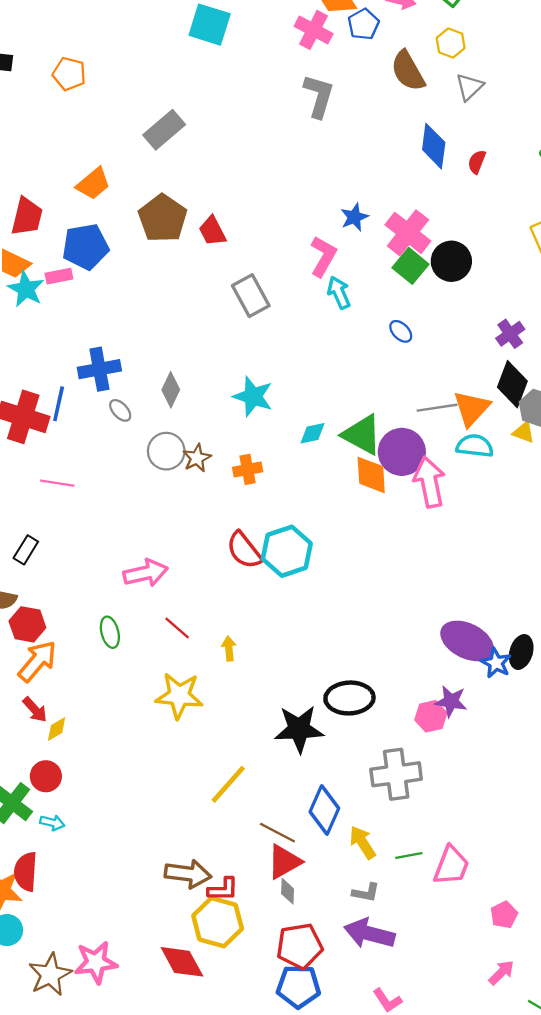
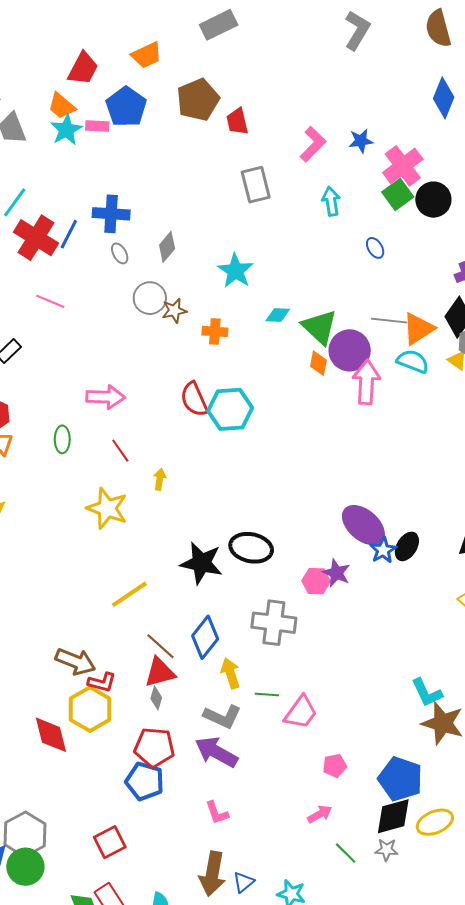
blue pentagon: (85, 247) -> (126, 107), turned 30
pink L-shape: (323, 256) -> (313, 144), moved
orange diamond: (371, 475) -> (318, 363), size x0.7
gray L-shape: (366, 893) -> (222, 717), size x1.5

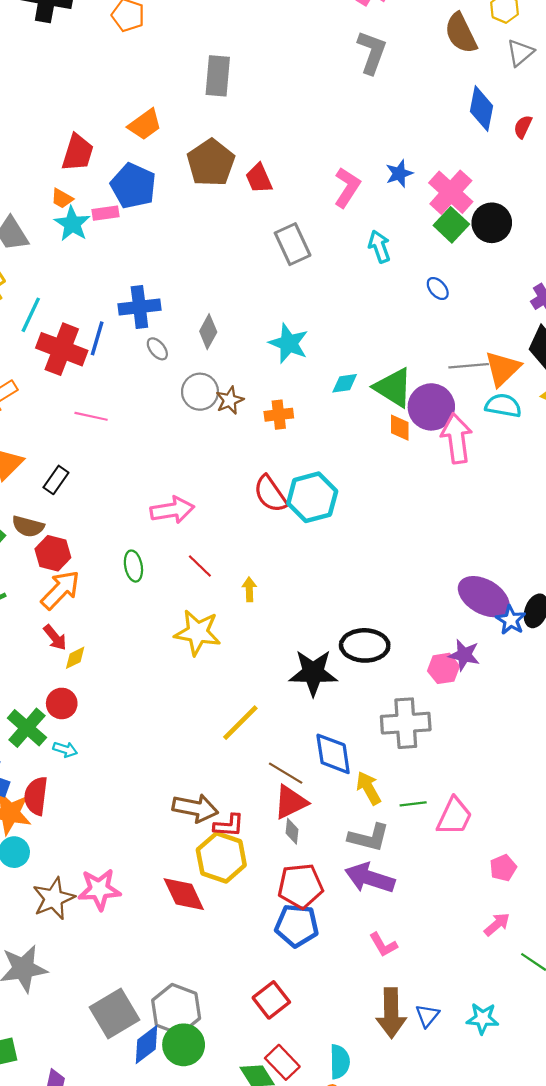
gray rectangle: (219, 25) -> (218, 76), turned -48
orange trapezoid: (62, 106) -> (62, 198), size x0.7
blue diamond: (205, 637) -> (333, 754), turned -36

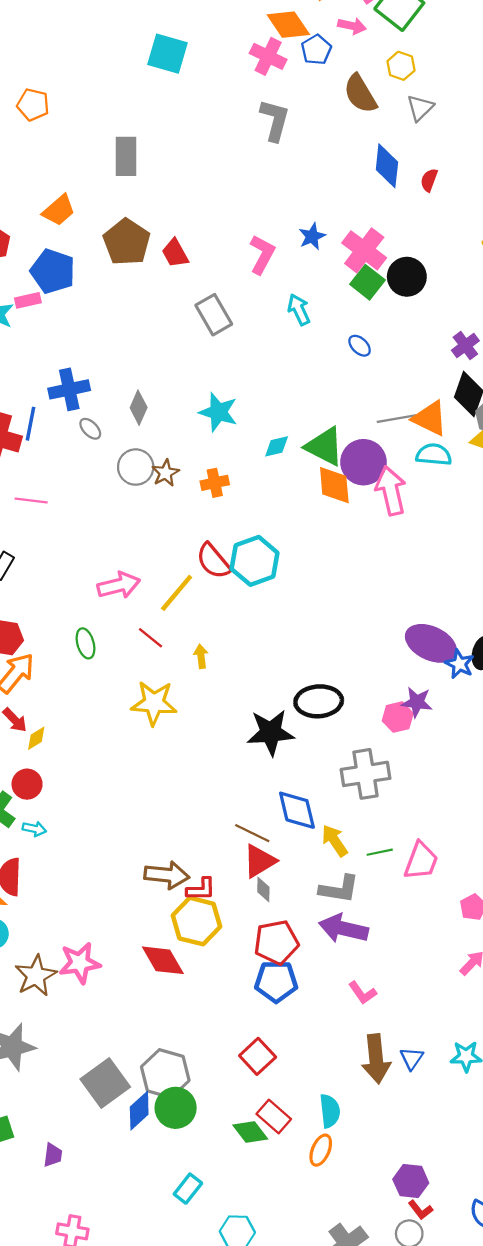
orange triangle: (502, 368) -> (430, 418), turned -45
orange diamond: (400, 428) -> (334, 485), size x1.5
yellow line: (240, 723) -> (177, 593), moved

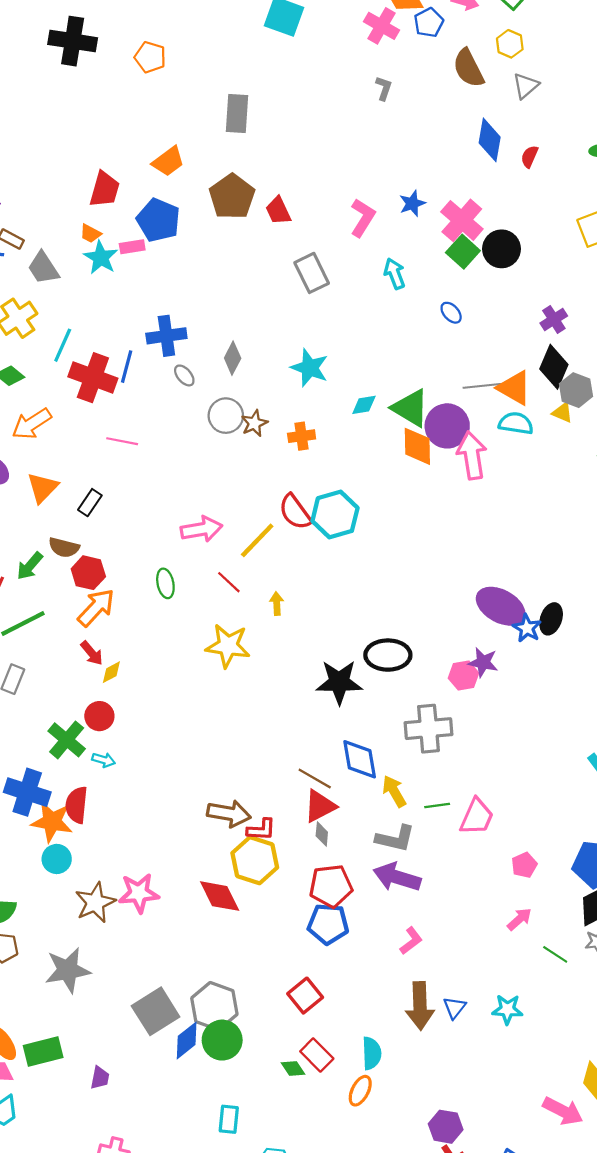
gray L-shape: (275, 120) -> (384, 88), size x0.6
pink L-shape: (362, 993) -> (411, 941), turned -96
green diamond: (250, 1132) -> (293, 1068), size x0.7
cyan rectangle: (188, 1189) -> (229, 1119), turned -36

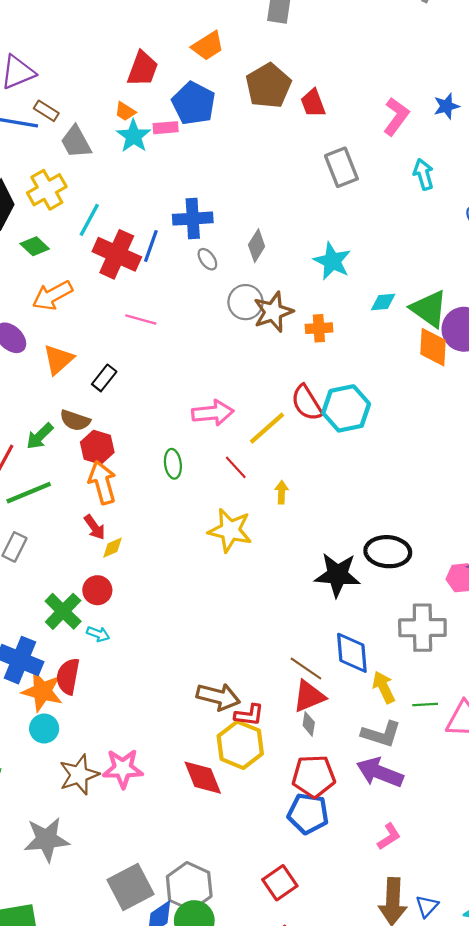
brown star: (254, 423) -> (273, 312), size x1.5
orange arrow: (96, 608) -> (102, 482), turned -63

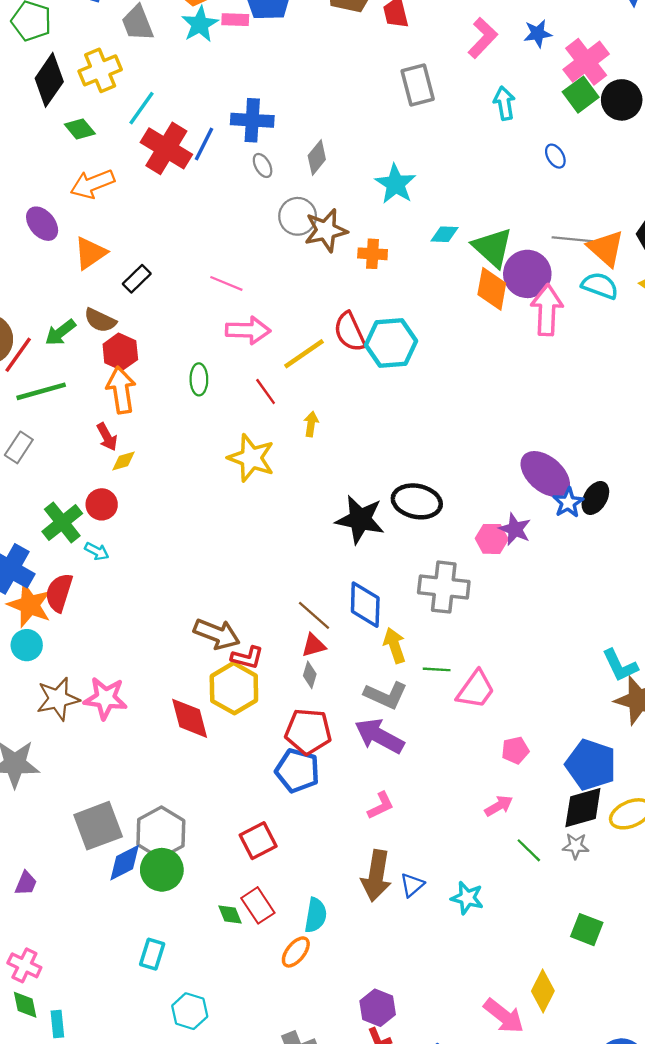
pink line: (141, 320) -> (226, 283), moved
red triangle: (309, 696) -> (314, 645), size x0.7

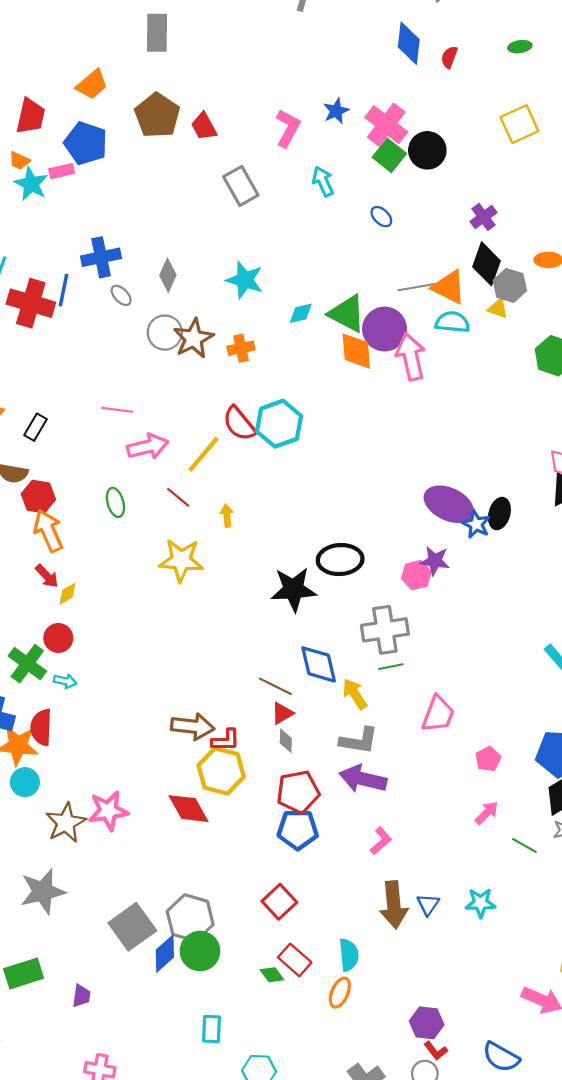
green line: (437, 669) -> (391, 667), moved

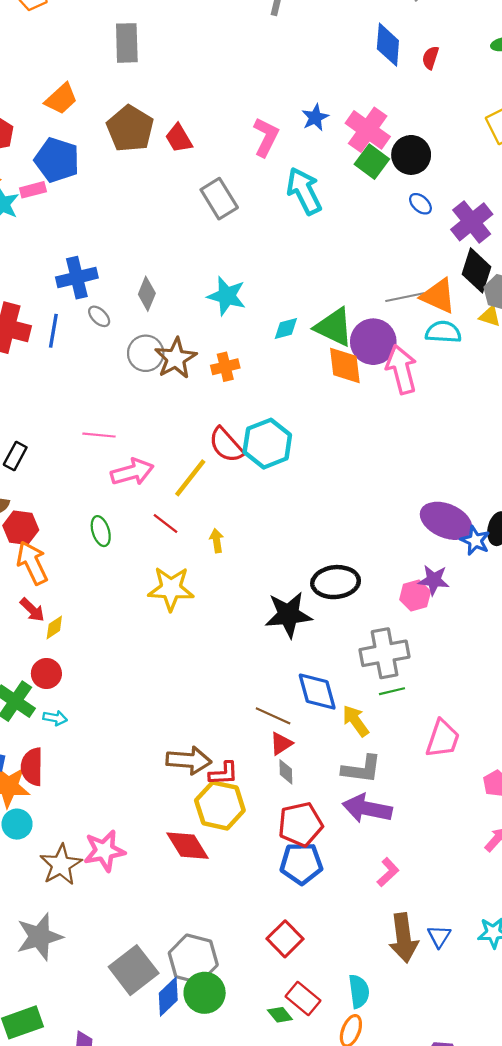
cyan arrow: (323, 181) -> (304, 191), size x1.5
blue ellipse: (381, 217) -> (420, 204), moved
purple cross: (483, 217) -> (472, 222), size x1.5
blue line: (63, 290) -> (53, 331), moved

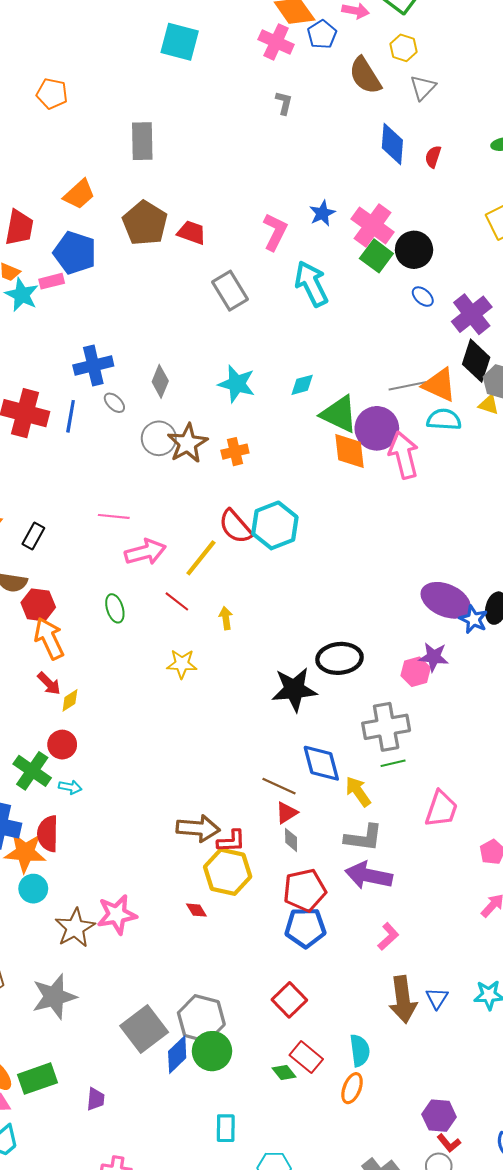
red trapezoid: (179, 138) -> (192, 233), turned 140
cyan diamond: (286, 328) -> (302, 385), moved
yellow star: (171, 589) -> (182, 664), size x0.7
red diamond: (188, 846) -> (196, 910), size x0.5

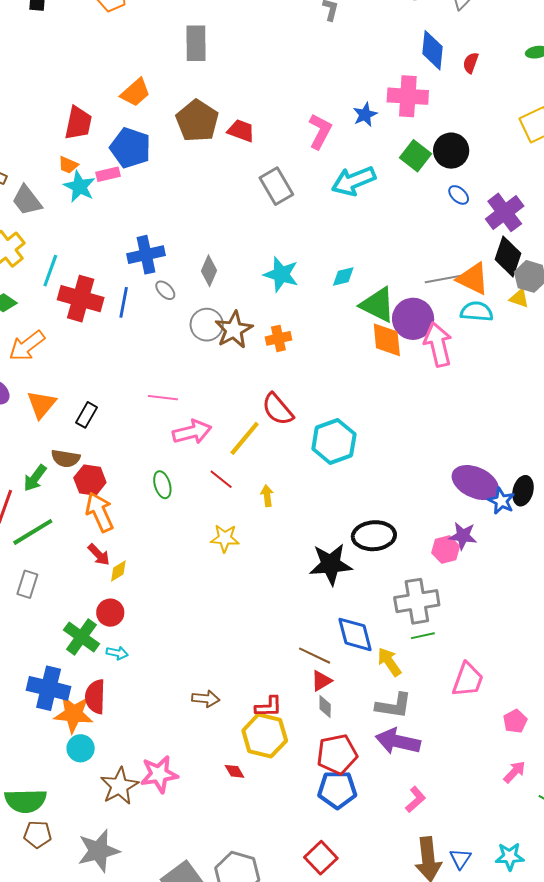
pink cross: (373, 225) -> (408, 96), moved, turned -33
cyan arrow: (311, 284) -> (354, 181), turned -87
cyan hexagon: (275, 525) -> (334, 441), moved
brown arrow: (198, 828) -> (206, 699), moved, size x0.7

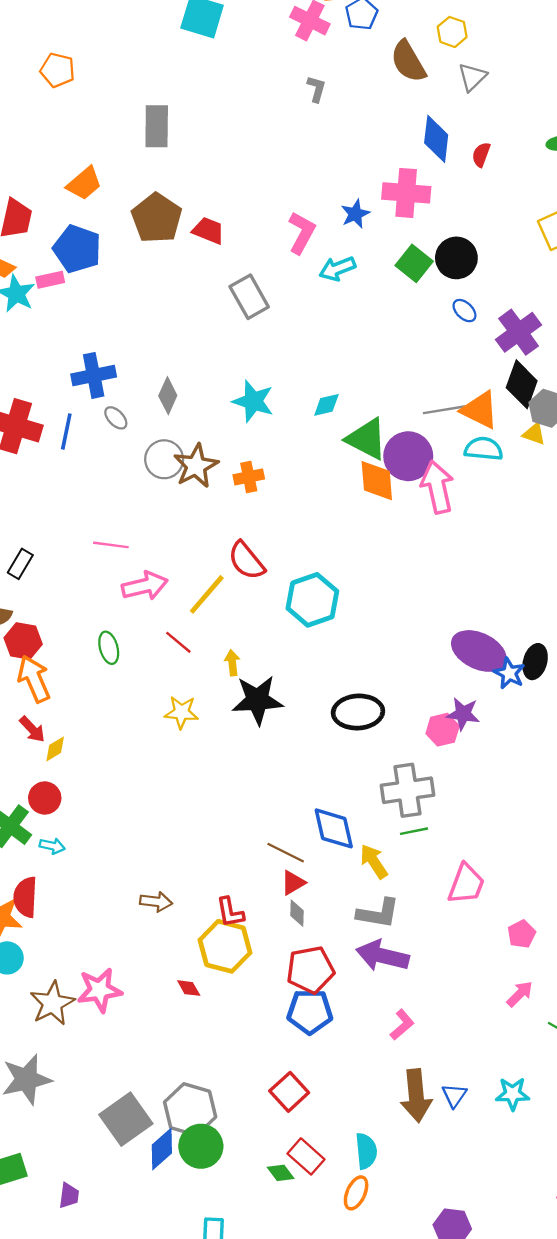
cyan arrow: (354, 181) -> (337, 269), moved, size x0.7
black star: (331, 564) -> (257, 700), moved
red L-shape: (269, 707) -> (230, 912), turned 80

